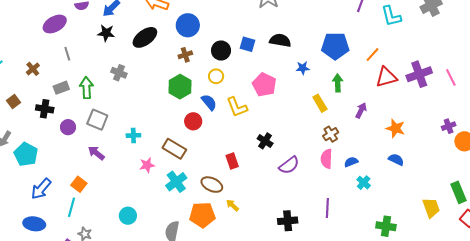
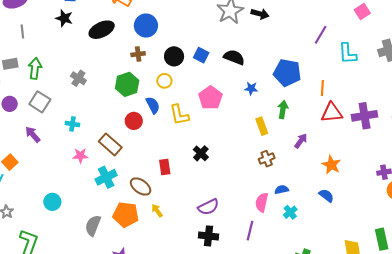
orange line: (373, 55) -> (322, 88), turned -49
gray cross: (119, 73) -> (78, 78), moved
pink semicircle: (327, 159) -> (262, 202), moved
purple semicircle: (289, 165) -> (208, 207), moved

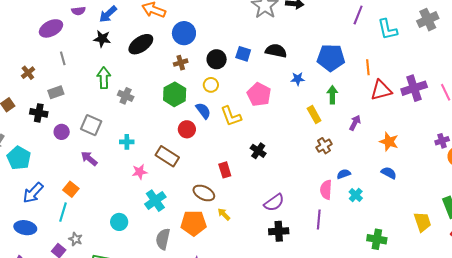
green arrow: (35, 68) -> (104, 78), moved
cyan cross: (106, 177) -> (155, 201), moved

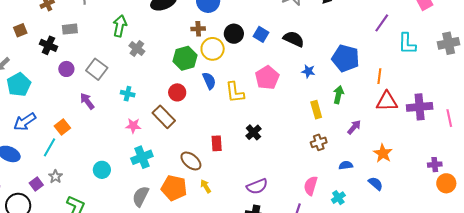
yellow circle: (211, 85) -> (213, 49), moved, size x1.5
red circle: (187, 129) -> (177, 92), moved
blue semicircle: (344, 174) -> (346, 165), moved

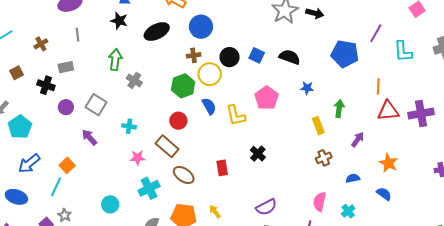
blue pentagon: (346, 58) -> (345, 54), moved
brown ellipse: (191, 161) -> (184, 175), moved

